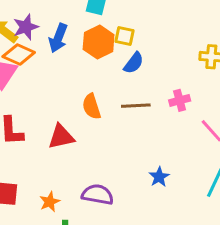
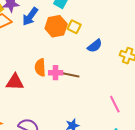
blue semicircle: (134, 63) -> (95, 46), moved
pink cross: (180, 100) -> (56, 73), moved

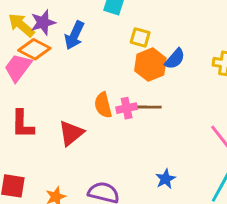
orange hexagon: (56, 26) -> (150, 65), moved
red triangle: (15, 82) -> (71, 133), turned -30

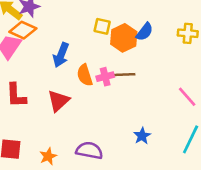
blue arrow: (74, 35) -> (61, 55), moved
yellow square: (140, 37) -> (102, 26), moved

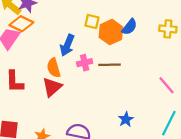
blue arrow: (61, 55) -> (67, 45), moved
orange semicircle: (85, 75) -> (54, 68), moved
pink cross: (105, 77) -> (85, 63), moved

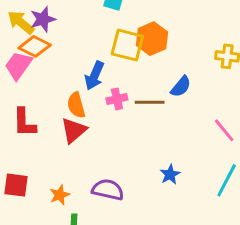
yellow square: (92, 22) -> (127, 45), size x1.6
blue semicircle: (130, 27) -> (181, 87), moved
orange hexagon: (111, 32) -> (152, 39), moved

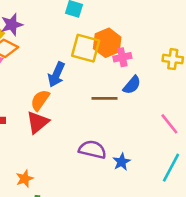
pink cross: (117, 99) -> (122, 57), moved
orange semicircle: (76, 105) -> (40, 100), turned 50
purple semicircle: (108, 190) -> (92, 150), moved

